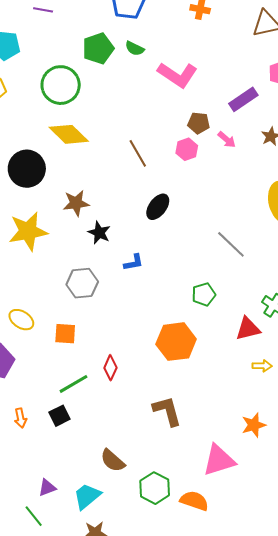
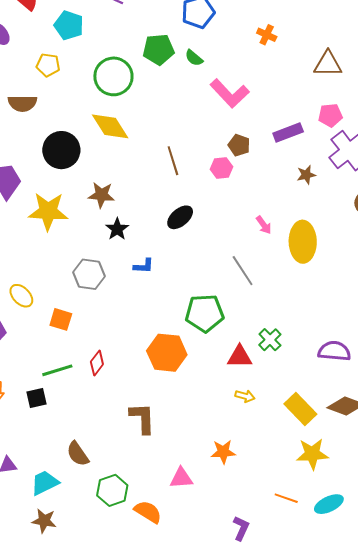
pink arrow: (227, 140) -> (264, 225), moved
green pentagon: (204, 294) -> (205, 313), size x1.6
pink triangle: (219, 460) -> (181, 478), size x0.7

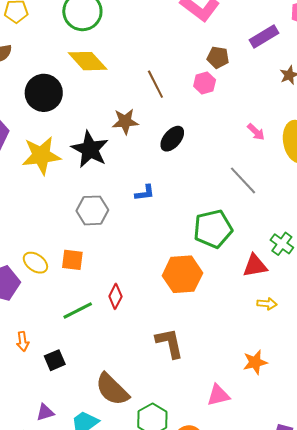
brown star: (101, 195) -> (125, 121), moved
black star: (117, 229) -> (90, 149), moved, size x1.6
yellow ellipse: (21, 296) -> (35, 263), moved
black square: (36, 398) -> (55, 360), moved
brown semicircle: (78, 454) -> (112, 389), size x1.4

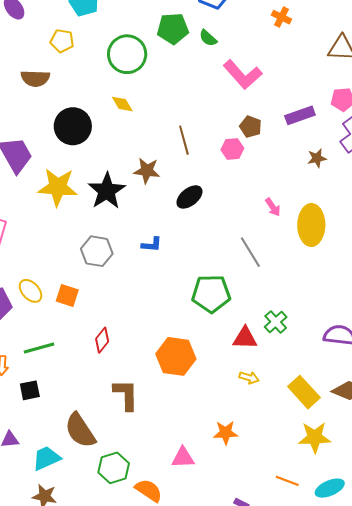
yellow diamond: (88, 61) -> (122, 104), size x0.6
orange hexagon: (182, 274) -> (176, 356), moved
green line: (78, 310) -> (39, 348), moved
brown L-shape: (170, 343) -> (126, 395), moved

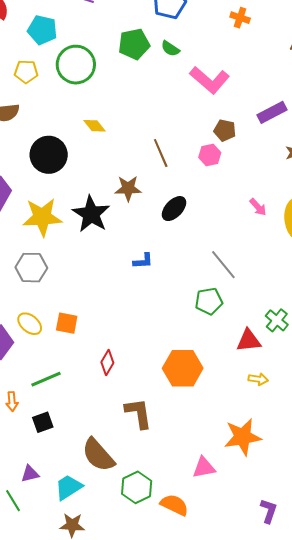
green circle: (127, 54) -> (76, 65), moved
gray hexagon: (97, 251) -> (31, 268), moved
gray line: (250, 252) -> (223, 265), moved
green pentagon: (211, 294) -> (209, 301), size x0.7
orange star: (226, 433) -> (243, 437), size x1.5

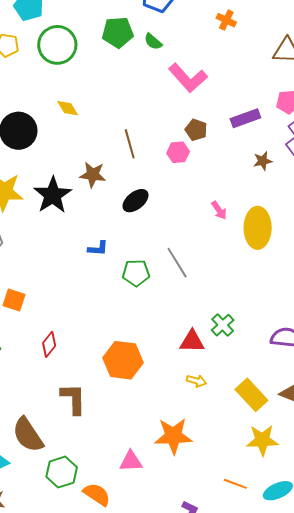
green pentagon: (209, 301) -> (136, 273), moved

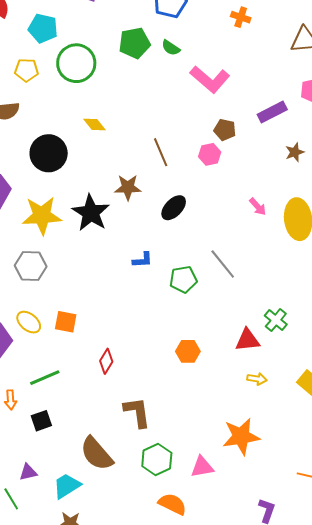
orange hexagon: (123, 360) -> (188, 351), moved, size x0.6
green hexagon: (62, 472) -> (157, 460), moved

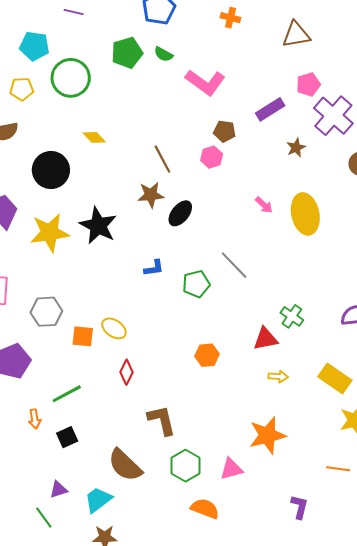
brown star: (128, 187) -> (151, 195), moved
gray hexagon: (31, 266) -> (46, 312), moved
yellow ellipse: (29, 322) -> (114, 328), moved

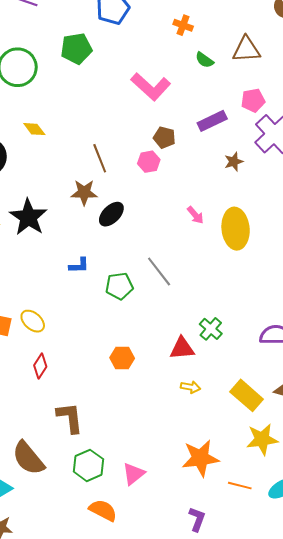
green semicircle: (163, 54) -> (204, 60), moved
orange star: (267, 435) -> (200, 458), moved
pink triangle: (231, 469) -> (134, 474), turned -30

